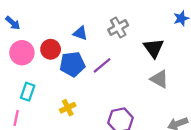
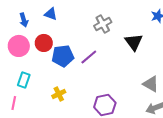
blue arrow: (13, 23) -> (24, 20), moved, turned 32
blue triangle: (80, 33) -> (51, 14), moved
gray triangle: (159, 79) -> (151, 84), moved

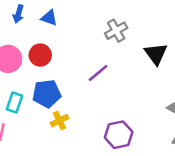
blue arrow: (24, 20) -> (18, 14), moved, turned 32
blue pentagon: (63, 56) -> (47, 94), moved

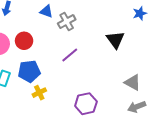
blue triangle: (49, 18) -> (46, 11), moved
gray cross: (116, 31) -> (67, 21), moved

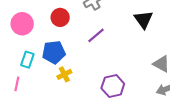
red circle: (24, 41) -> (60, 17), moved

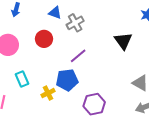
blue pentagon: (54, 52) -> (67, 80), moved
cyan rectangle: (27, 60) -> (22, 79), moved, turned -42

